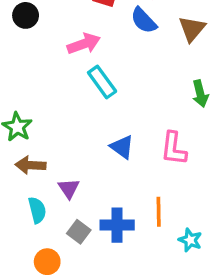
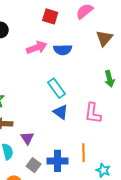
blue semicircle: (144, 20) -> (63, 50), moved, turned -48
cyan rectangle: (102, 82) -> (56, 88), moved

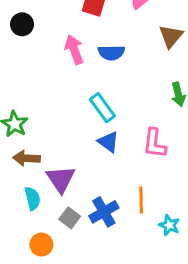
pink arrow: (37, 48) -> (74, 50), turned -90
purple triangle: (27, 138) -> (61, 179), size x1.5
blue cross: (57, 161) -> (104, 212), turned -30

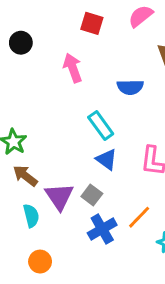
blue semicircle: (111, 53) -> (130, 87), moved
brown arrow: (27, 158) -> (25, 176), turned 35
orange line: (141, 200) -> (139, 217), turned 45
gray square: (70, 218) -> (92, 195), moved

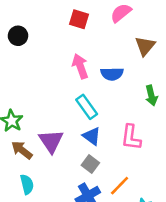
pink arrow: (73, 68) -> (80, 66), moved
gray square: (92, 195) -> (90, 164), moved
purple triangle: (59, 196) -> (51, 141), moved

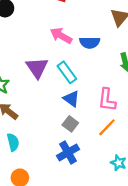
pink arrow: (80, 66) -> (61, 36), turned -40
purple triangle: (51, 141) -> (37, 68), moved
orange line: (120, 186) -> (107, 127), moved

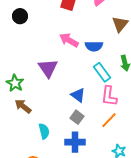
cyan rectangle: (67, 72) -> (102, 72), moved
cyan semicircle: (13, 142) -> (44, 131), moved
blue cross: (68, 152) -> (75, 142), turned 30

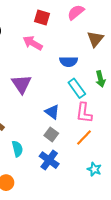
pink arrow: (69, 40) -> (33, 43), moved
blue cross: (75, 142) -> (49, 160), turned 36

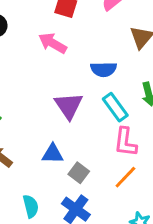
purple triangle: (21, 84) -> (69, 106), moved
blue triangle: (52, 112) -> (53, 154), moved, turned -35
cyan semicircle: (17, 149) -> (31, 206), moved

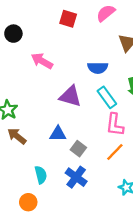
pink arrow: (53, 43) -> (42, 61), moved
purple triangle: (69, 106) -> (70, 96), turned -40

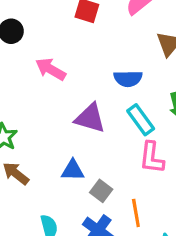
orange line: (115, 152) -> (136, 213), moved, turned -54

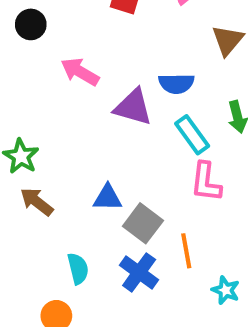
purple triangle: (90, 118) -> (133, 107), moved
gray square: (101, 191) -> (143, 223), size x1.4

